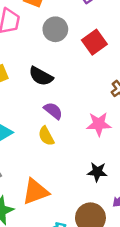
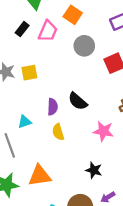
black semicircle: (41, 76) -> (78, 101), moved
purple semicircle: (53, 111) -> (53, 107), moved, turned 42

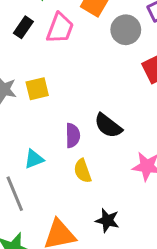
gray circle: (84, 46) -> (126, 30), moved
black star: (94, 170) -> (107, 220), moved

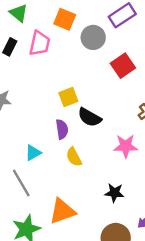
yellow square: (37, 89) -> (68, 97), moved
black star: (107, 220) -> (114, 193), moved

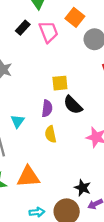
pink trapezoid: (40, 43) -> (48, 32), turned -50
cyan triangle: (33, 153) -> (18, 121), turned -40
black star: (114, 193) -> (83, 188), moved

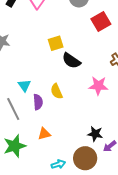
purple semicircle: (47, 108) -> (38, 102), moved
orange triangle: (28, 177) -> (44, 134), size x0.6

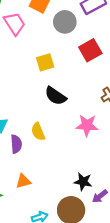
yellow square: (56, 43) -> (45, 62), moved

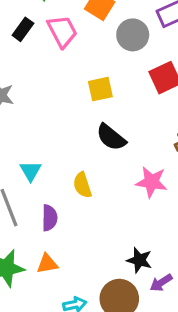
purple semicircle: (16, 144) -> (50, 218), moved
orange triangle: (23, 181) -> (47, 264), moved

